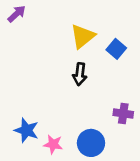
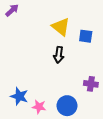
yellow triangle: (83, 36) -> (61, 27), turned -42
blue square: (116, 49) -> (86, 36), turned -32

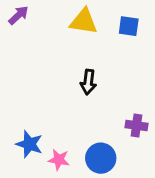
yellow triangle: (61, 27) -> (84, 21), moved, turned -30
blue square: (86, 36) -> (129, 26), moved

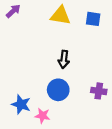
blue circle: (101, 158) -> (58, 90), moved

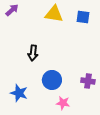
black arrow: (64, 59) -> (33, 53), moved
pink star: (42, 116) -> (63, 103), moved

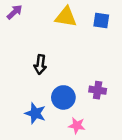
purple cross: (88, 81) -> (98, 90), moved
blue star: (19, 93) -> (35, 113), moved

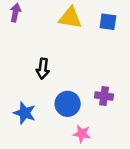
purple arrow: (15, 12) -> (15, 13), turned -35
blue star: (35, 113) -> (25, 113), moved

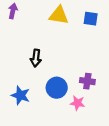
pink star: (82, 134) -> (77, 103), moved

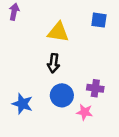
yellow triangle: (59, 15) -> (58, 32), moved
black arrow: (36, 58) -> (53, 63), moved

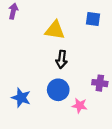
black arrow: (53, 63) -> (62, 59), moved
purple cross: (95, 88) -> (100, 83), moved

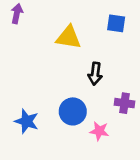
black arrow: (62, 59) -> (95, 74), moved

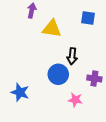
purple arrow: (17, 14) -> (32, 11), moved
blue circle: (73, 111) -> (58, 74), moved

